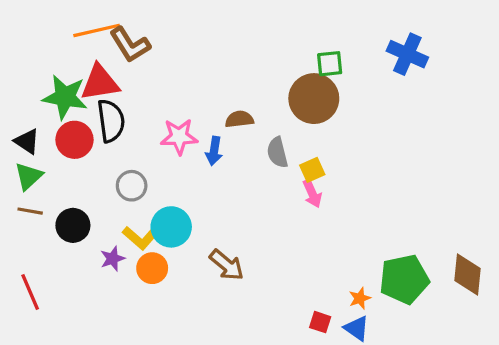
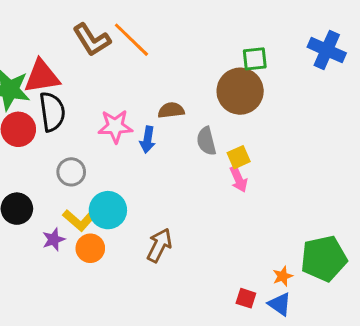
orange line: (97, 30) -> (131, 40), moved, turned 57
brown L-shape: (130, 45) -> (92, 40), moved
brown arrow: (227, 265) -> (159, 245), turned -104

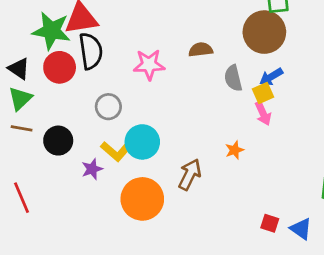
blue arrow: (148, 140) -> (271, 77), moved, turned 50
orange circle: (90, 248) -> (142, 199), moved, size x1.6
orange star: (283, 276) -> (235, 150), moved

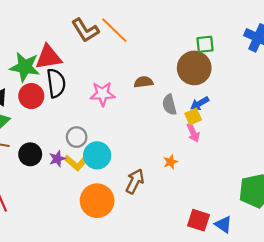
gray circle: (108, 107) -> (77, 137), moved
purple star: (92, 169) -> (57, 159), moved
red square: (270, 223) -> (199, 220), size x1.5

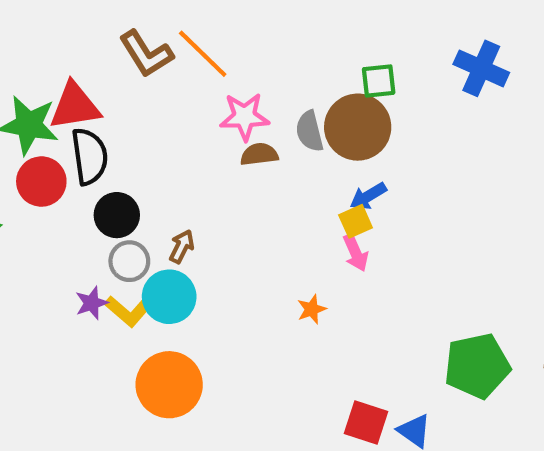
pink star: (102, 94) -> (245, 117), moved
gray semicircle: (169, 105) -> (309, 131), moved
black circle: (30, 154) -> (117, 215), moved
brown arrow: (135, 181) -> (182, 246), moved, size x0.7

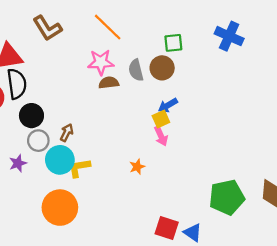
orange line: (203, 54) -> (108, 27), moved
brown circle: (358, 127) -> (162, 68), size x0.7
yellow L-shape: (127, 311) -> (79, 168), moved, turned 130

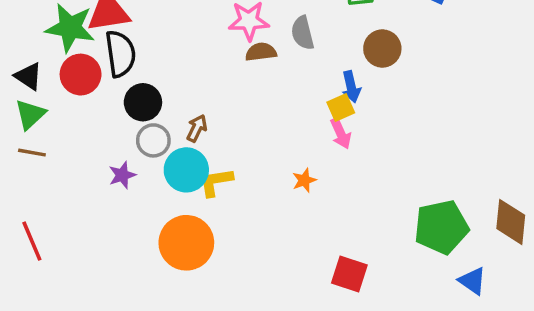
brown circle: (162, 68) -> (382, 48), moved
blue arrow: (168, 105) -> (351, 87), turned -72
blue triangle: (193, 233) -> (473, 281), moved

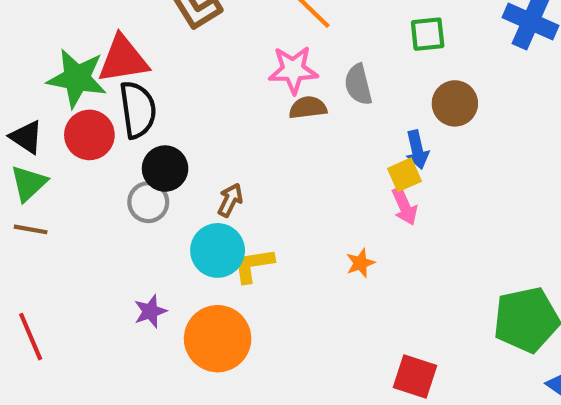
gray circle: (153, 140) -> (148, 202), moved
purple star: (122, 175) -> (150, 311), moved

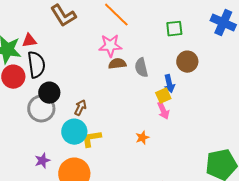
red triangle: (123, 59) -> (29, 41), size x0.6
gray semicircle: (358, 85) -> (141, 68), moved
gray circle: (148, 202) -> (41, 109), size x1.4

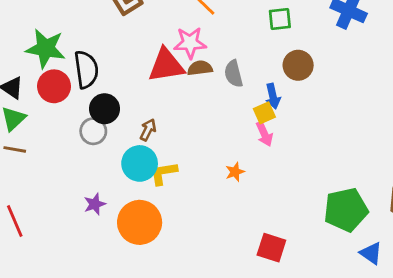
red triangle: (29, 41) -> (166, 65), moved, size x1.8
gray circle: (41, 109) -> (93, 131), size x0.7

